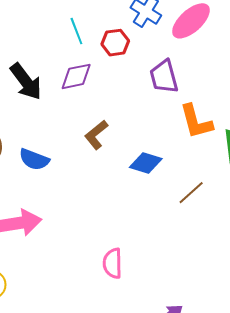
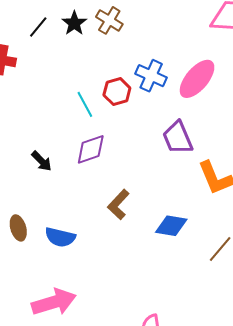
red hexagon: (115, 43) -> (117, 91), moved
black arrow: (26, 82) -> (42, 161), size x0.6

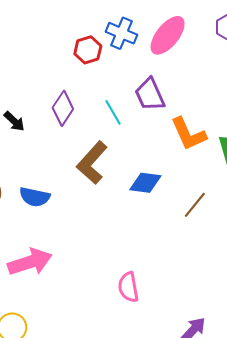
cyan line: (85, 104) -> (113, 112), moved
purple diamond: (91, 149) -> (63, 108), turned -36
brown L-shape: (118, 204) -> (92, 163), size x1.4

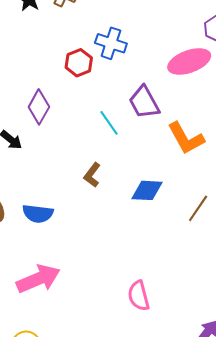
pink ellipse: (168, 35) -> (189, 61), moved, turned 36
purple diamond: (63, 108) -> (39, 107), moved
brown L-shape: (92, 163) -> (92, 175), size x0.6

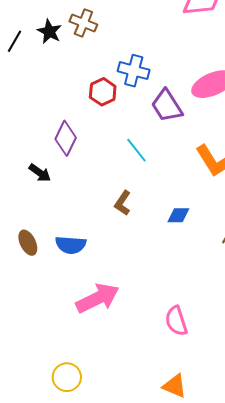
purple trapezoid: (144, 102) -> (167, 106), moved
blue diamond: (147, 190) -> (178, 215), size x0.7
pink arrow: (38, 279) -> (98, 298), moved

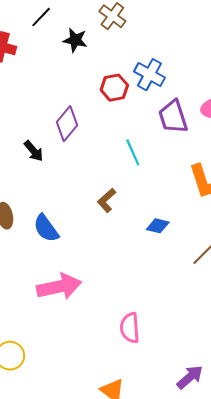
black star: (49, 32) -> (75, 40), moved, turned -30
blue semicircle: (71, 245) -> (46, 228), turned 36

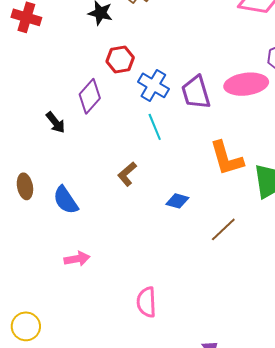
blue cross: (150, 75) -> (153, 85), moved
red hexagon: (114, 88) -> (120, 59), moved
pink arrow: (59, 287) -> (77, 259), size x0.6

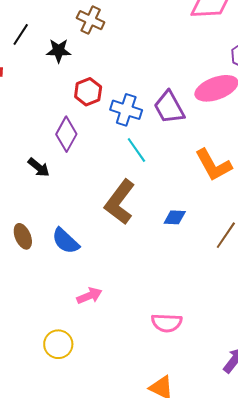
brown L-shape: (127, 174) -> (120, 202), size x1.8
pink semicircle: (146, 302) -> (167, 323), turned -72
yellow circle: (26, 326) -> (58, 344), moved

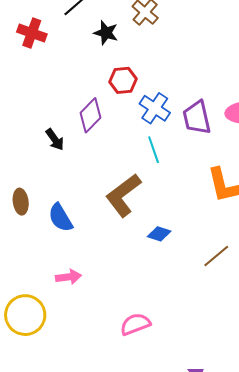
blue diamond: (175, 217) -> (159, 234), moved
pink semicircle: (167, 323) -> (135, 324), turned 140
yellow circle: (58, 344) -> (25, 315), size x1.4

